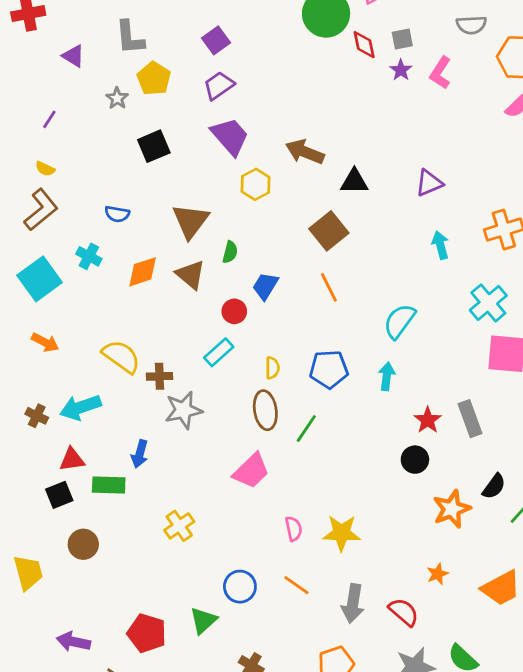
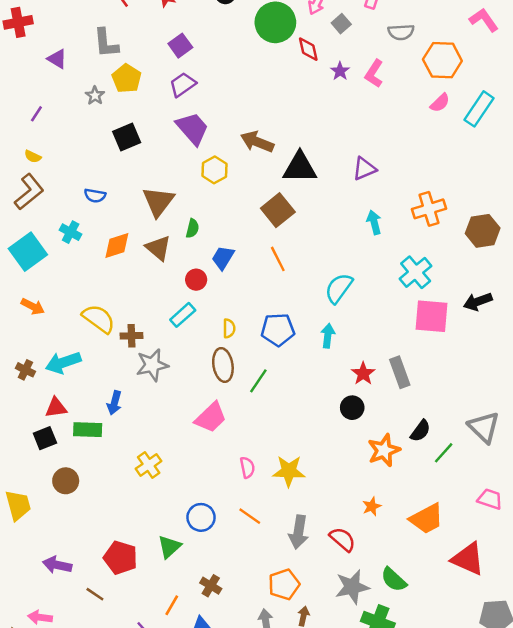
gray square: (402, 39) -> (341, 24), moved, turned -30
black triangle: (354, 182) -> (300, 167), size x1.4

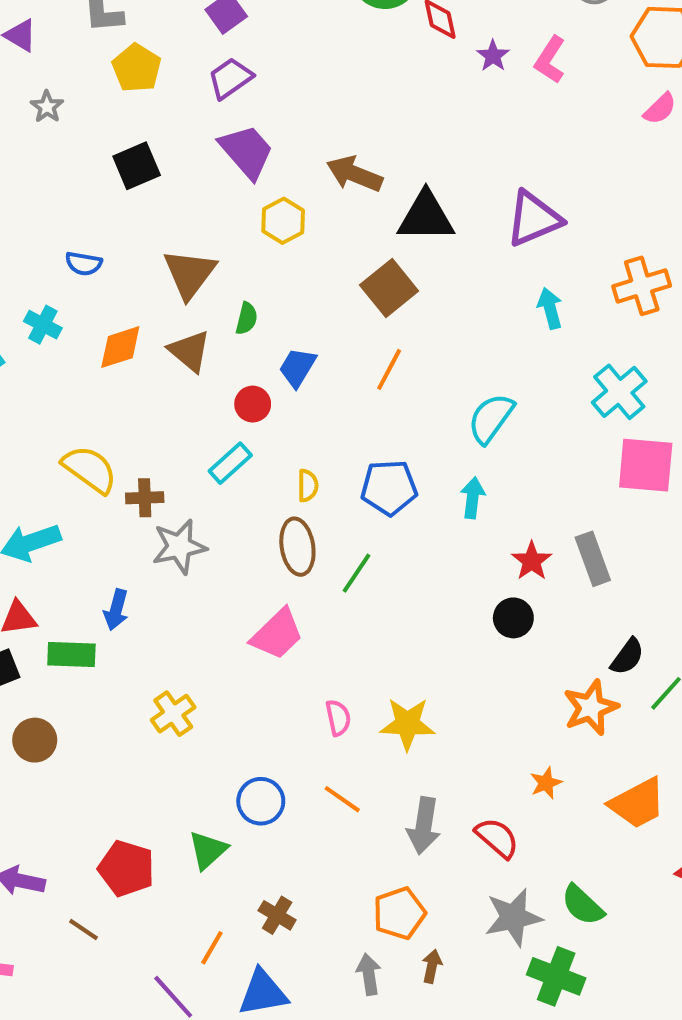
gray star: (95, 96) -> (47, 107), moved
purple triangle: (364, 169) -> (534, 219), size x1.4
orange line: (278, 259) -> (389, 369), turned 55
orange star: (384, 450) -> (591, 708), moved

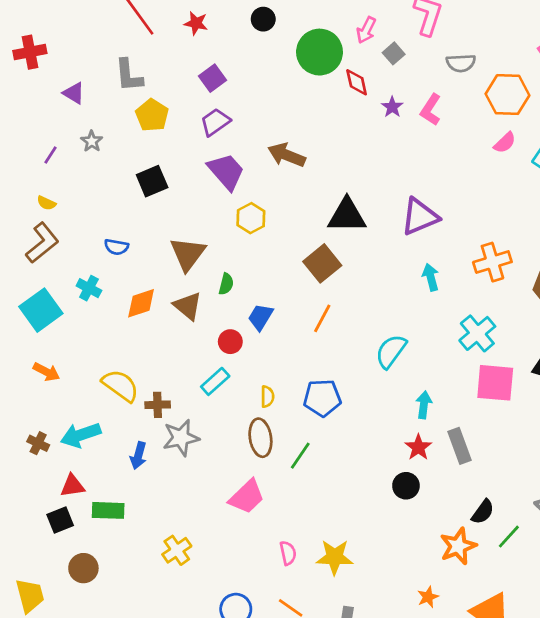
brown arrow: (354, 174) -> (287, 155), moved
cyan arrow: (473, 498) -> (424, 405), moved
blue arrow: (116, 610) -> (138, 456), moved

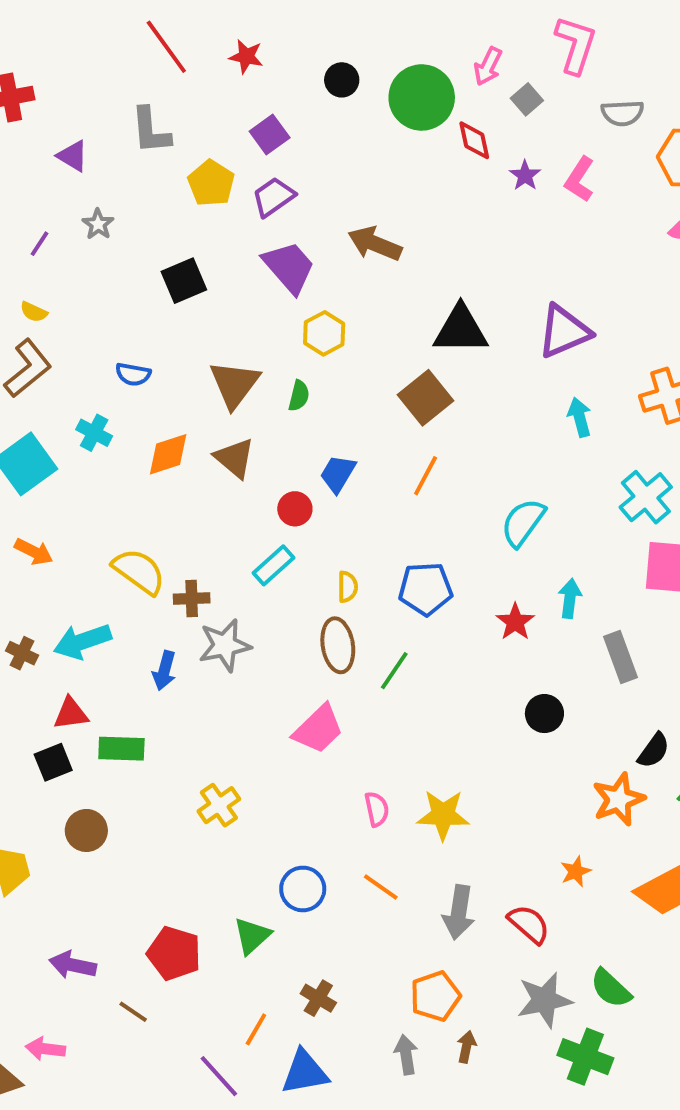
black circle: (263, 19) -> (342, 80), moved
yellow pentagon: (152, 115) -> (211, 183), moved
green semicircle: (226, 284) -> (299, 396), moved
red star: (418, 447) -> (515, 622), moved

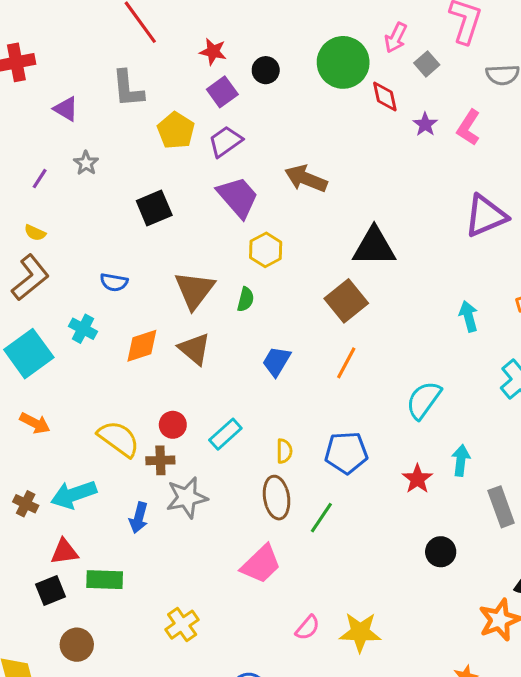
red star: (246, 57) -> (213, 52), moved
black circle: (342, 80) -> (266, 70), moved
purple triangle: (564, 331) -> (486, 216), moved
red circle: (295, 509) -> (173, 425), moved
pink semicircle: (377, 809) -> (307, 628), turned 52

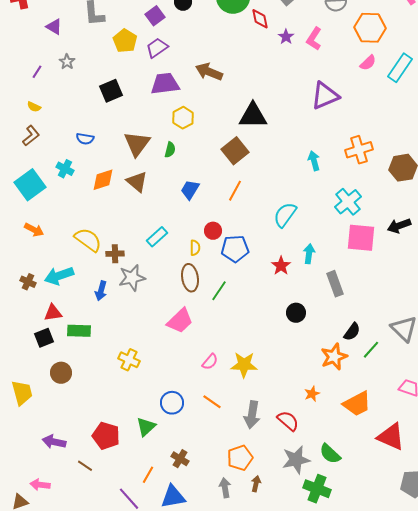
purple trapezoid: (238, 197) -> (165, 84), turned -56
brown L-shape: (30, 278) -> (31, 136), size x0.7
red circle: (173, 425) -> (213, 231), moved
yellow cross: (182, 625) -> (129, 360), turned -30

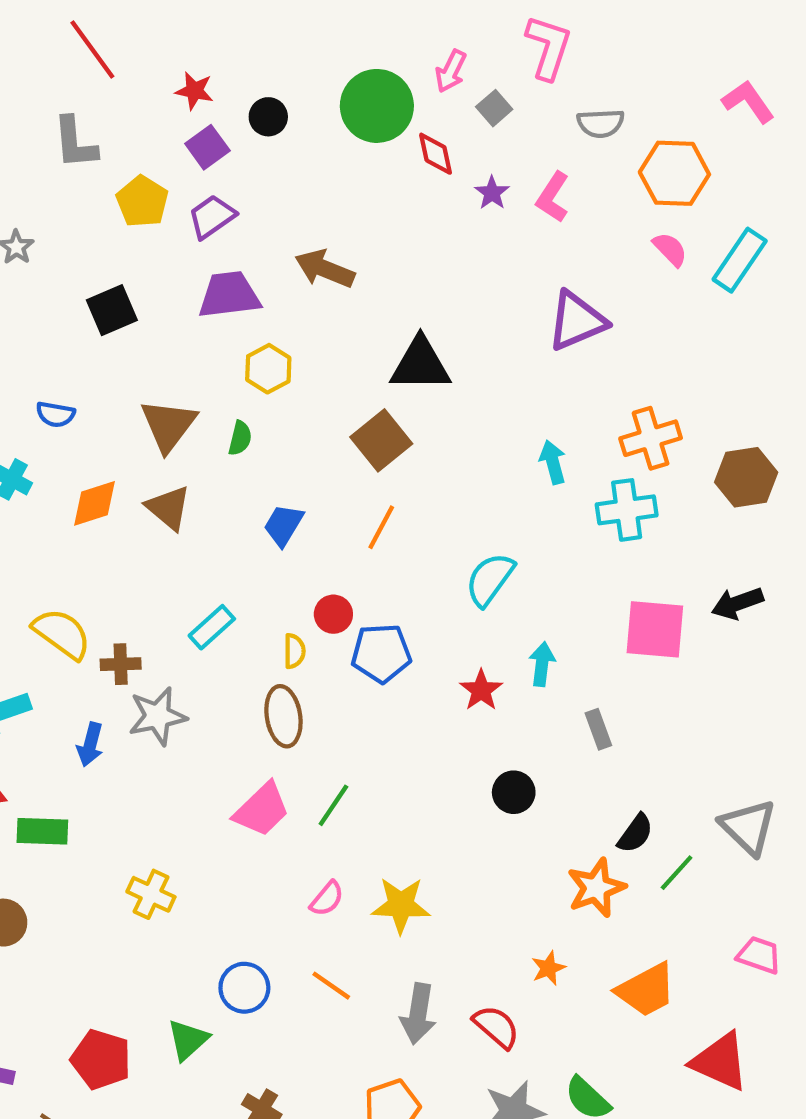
pink semicircle: (368, 63) -> (670, 249), turned -90
cyan cross: (348, 202) -> (627, 510), moved, turned 32
gray rectangle: (335, 284) -> (598, 729), size x0.7
green line: (219, 291) -> (333, 805), moved

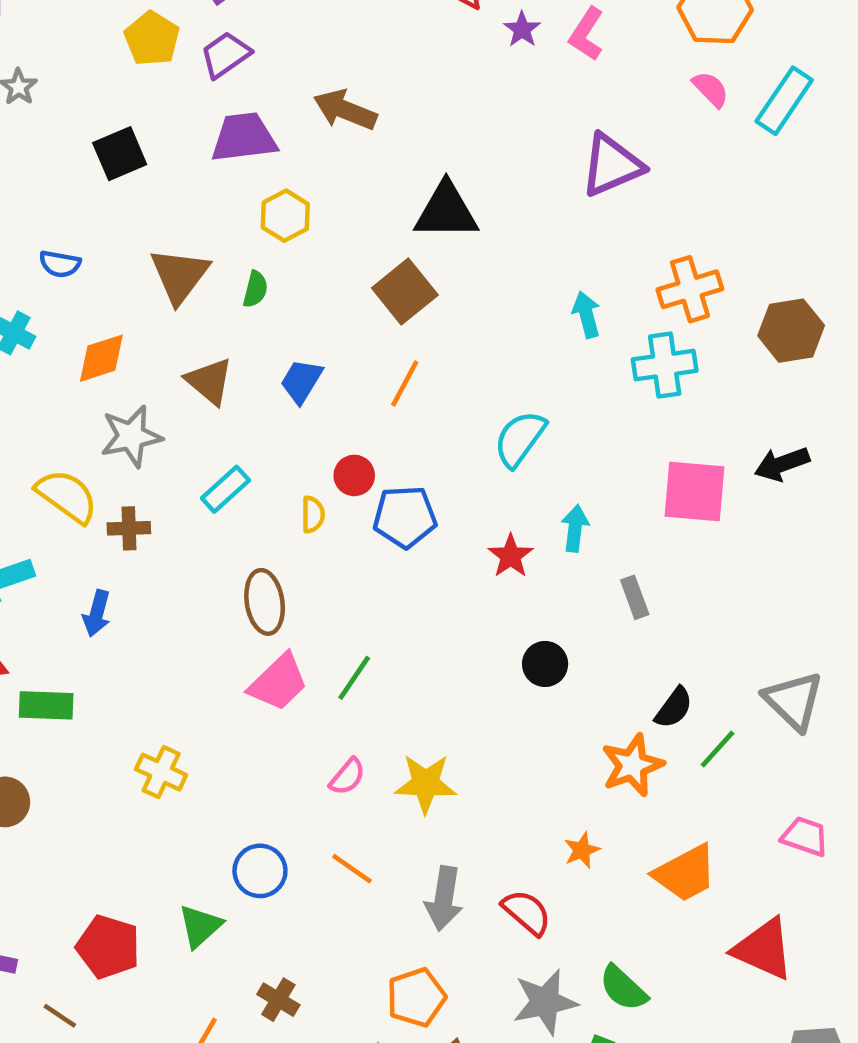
brown triangle: (168, 508) -> (209, 381), moved
gray star: (158, 716) -> (131, 436), moved
brown ellipse: (283, 716) -> (265, 602), moved

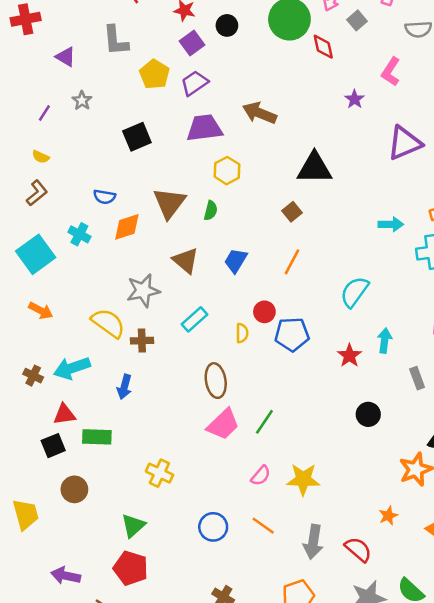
purple star: (522, 29) -> (354, 99), moved
brown square: (405, 292) -> (292, 212), size x0.6
cyan arrow: (586, 315) -> (391, 224), turned 105
orange diamond: (101, 358) -> (127, 227), moved
green triangle: (200, 926) -> (133, 526), moved

